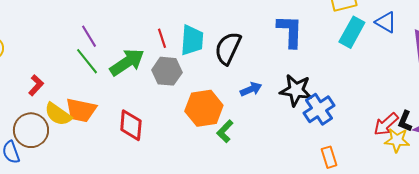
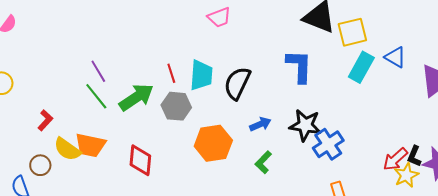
brown circle: (31, 130) -> (40, 165), size x0.6
green L-shape: (225, 131) -> (263, 162), moved
yellow star: (397, 140) -> (406, 175), turned -30

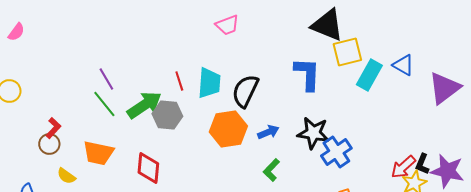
yellow square: (352, 32) -> (347, 52), moved
gray hexagon: (176, 106) -> (167, 115), moved
orange hexagon: (213, 143) -> (228, 129), moved
yellow semicircle: (67, 149) -> (66, 176), moved, size x0.7
brown circle: (40, 165) -> (49, 144), moved

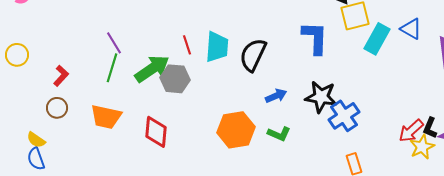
green line: (104, 104) -> (112, 68), turned 56
red L-shape: (53, 128) -> (61, 76), moved
orange hexagon: (228, 129) -> (236, 130), moved
green L-shape: (271, 170) -> (279, 134), turned -110
yellow semicircle: (66, 176) -> (36, 140), moved

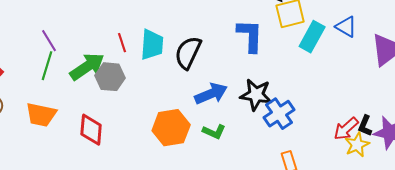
blue arrow: (276, 96) -> (211, 94), size x1.5

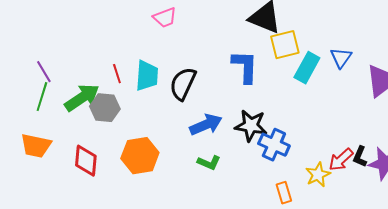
blue triangle: (346, 27) -> (341, 58), turned 35
blue cross: (279, 114) -> (274, 145), turned -32
orange hexagon: (171, 128) -> (140, 156), moved
yellow star: (357, 145) -> (318, 175), moved

